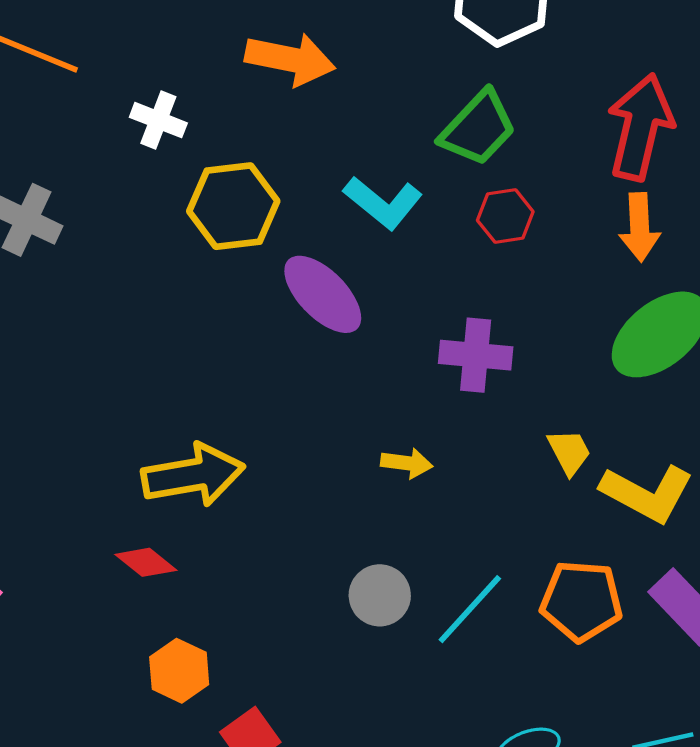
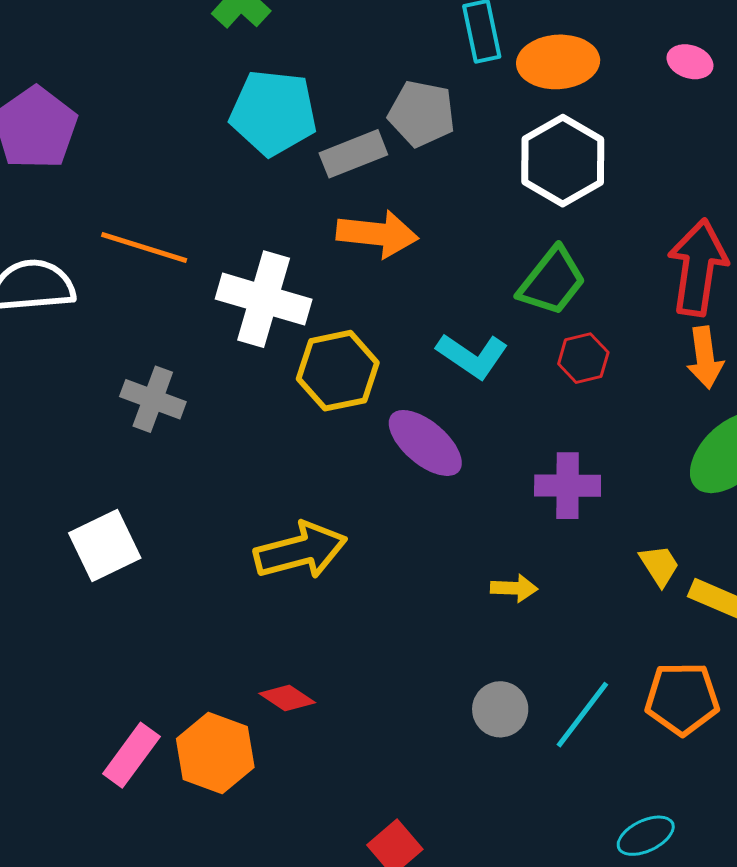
white cross: (158, 120) -> (264, 299), size x1.8
yellow arrow: (193, 475) -> (301, 551), moved
orange hexagon: (179, 671) -> (215, 753), moved, size x1.4

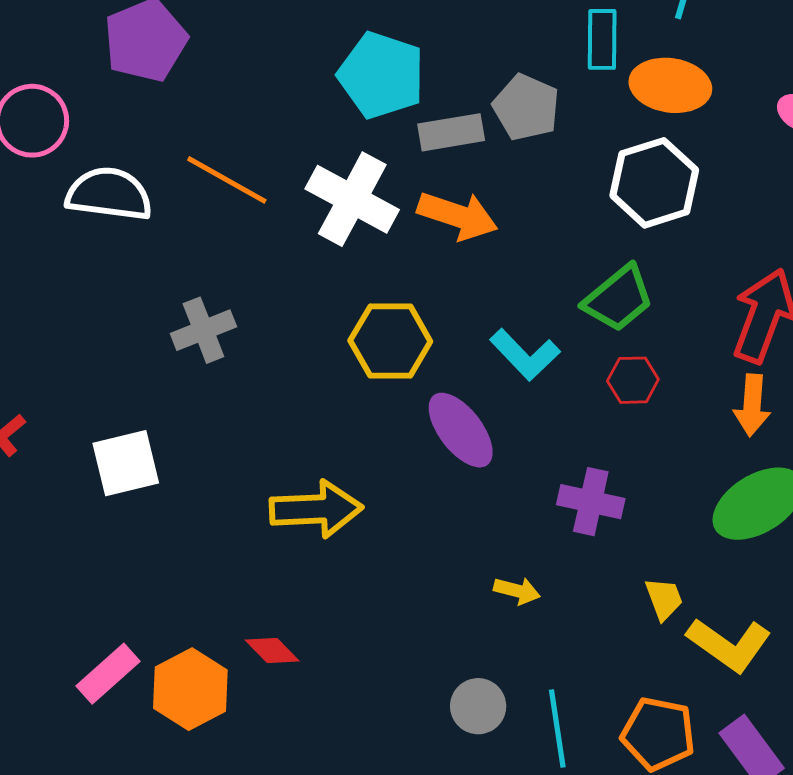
white cross: (264, 299) -> (352, 199), moved
gray cross: (153, 399) -> (203, 330), turned 36
cyan line: (582, 715) -> (557, 729), turned -58

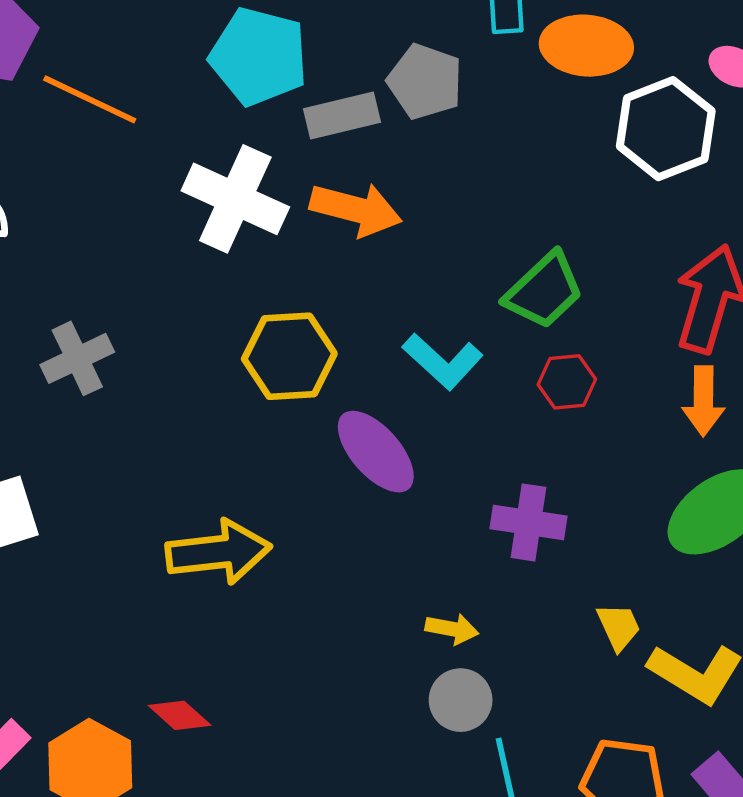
orange line: (227, 180) -> (90, 99), moved
white hexagon: (654, 183) -> (666, 129), moved
gray circle: (478, 706) -> (461, 700), moved

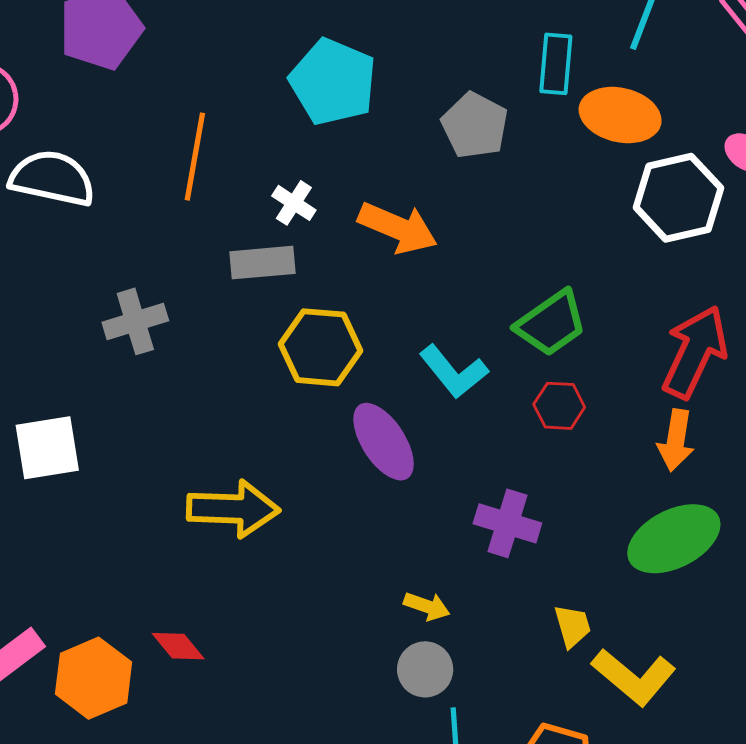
orange line: (90, 99) -> (195, 157), moved, turned 66
gray rectangle: (342, 116) -> (262, 263), moved
white cross: (235, 199) -> (294, 203), size x0.5

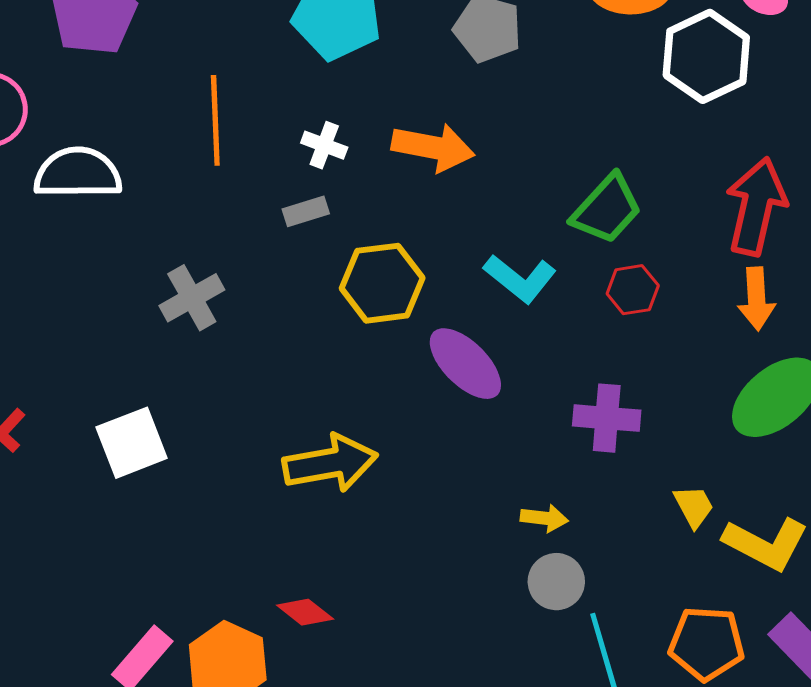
gray rectangle: (262, 263) -> (306, 211), size x0.7

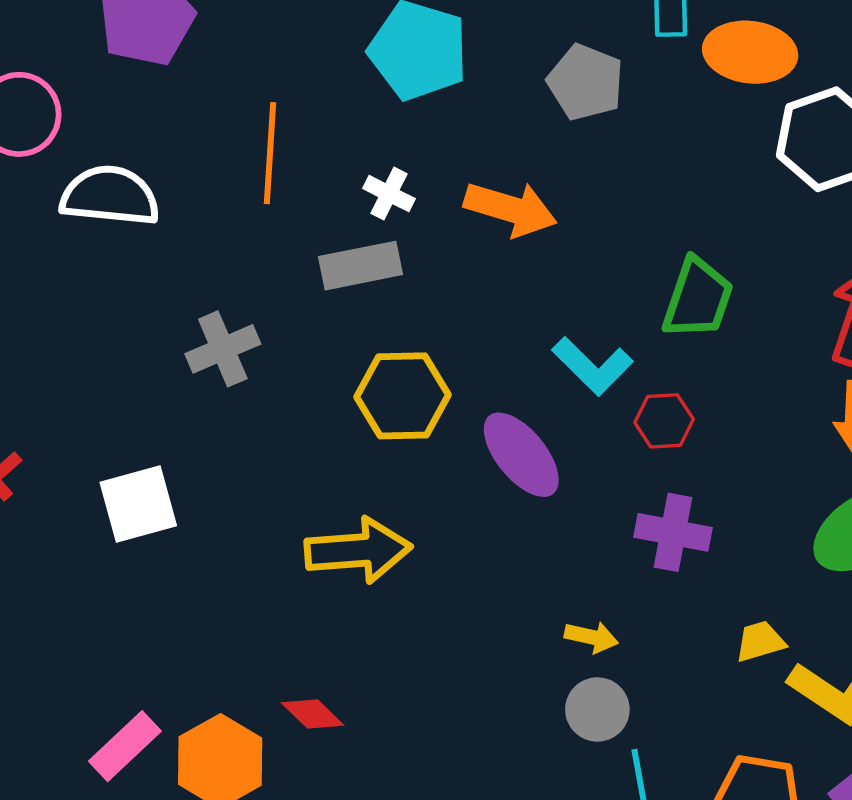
green trapezoid: (607, 209) -> (698, 298), turned -30
gray rectangle: (306, 211) -> (360, 266), size x1.6
yellow hexagon: (382, 283) -> (403, 396), moved
red hexagon: (633, 290) -> (664, 421), moved
yellow trapezoid: (694, 506) -> (760, 641), turned -84

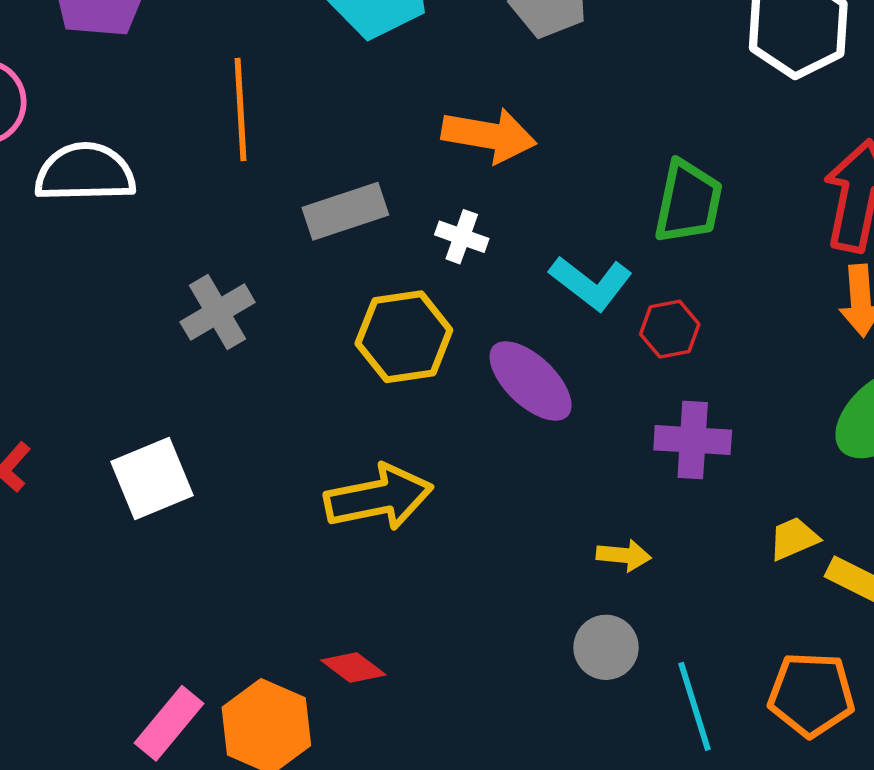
white cross: (389, 194) -> (462, 237), moved
gray circle: (597, 709) -> (606, 647), moved

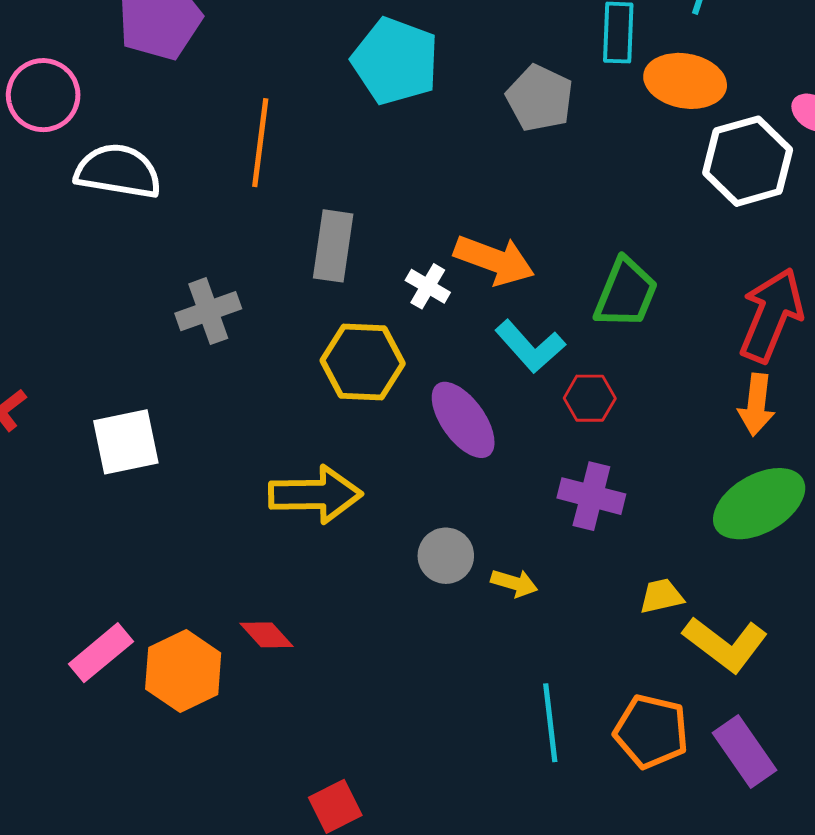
orange arrow: (489, 135) -> (494, 260), moved
gray rectangle: (345, 211) -> (333, 246), turned -74
gray circle: (606, 647) -> (446, 556), moved

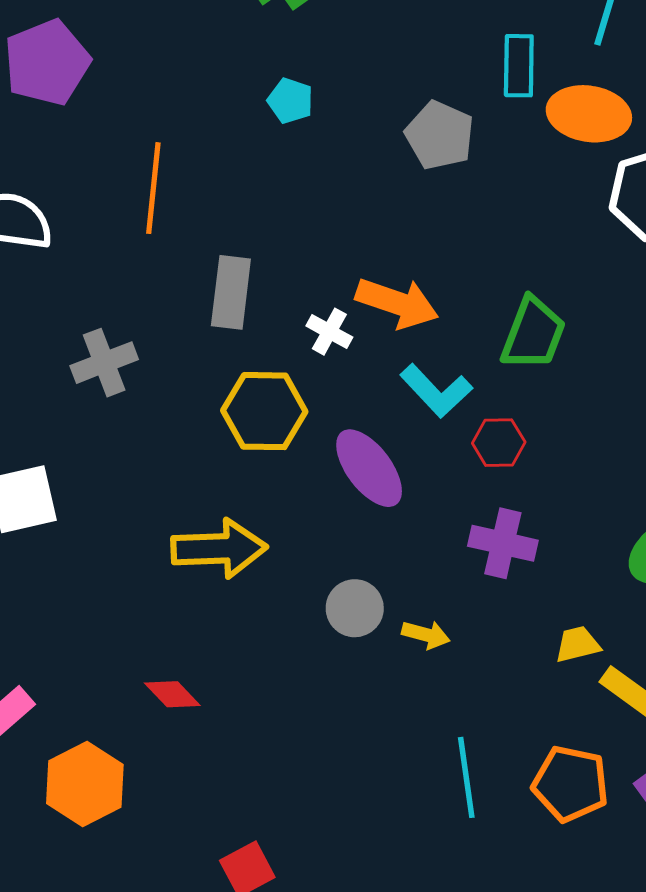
cyan pentagon: (395, 61) -> (290, 101), size x0.5
orange hexagon: (183, 671) -> (85, 784), moved

